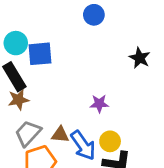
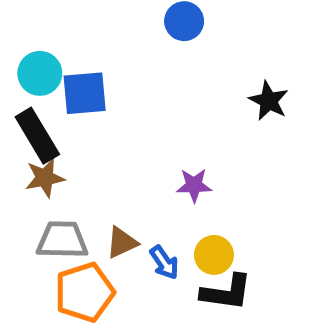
gray trapezoid: (28, 133) -> (62, 240), turned 48
brown triangle: (60, 135) -> (122, 243), turned -30
blue arrow: (83, 145) -> (164, 262), size x0.6

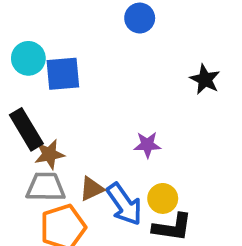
black rectangle: (37, 136) -> (26, 129), moved
brown star: (45, 178) -> (49, 154), moved
blue arrow: (164, 262) -> (124, 204), size x1.6

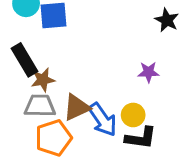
purple star: (147, 145) -> (148, 72), moved
brown triangle: (92, 189) -> (77, 107), size x1.4

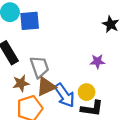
brown star: (43, 80) -> (21, 83), moved
gray trapezoid: (40, 106) -> (39, 67), moved, turned 70

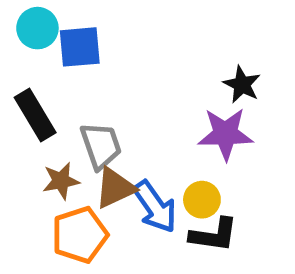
black star: (111, 24) -> (242, 85), moved
purple star: (97, 61) -> (225, 134), size x1.6

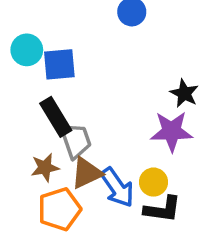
black rectangle: (35, 115) -> (56, 117), moved

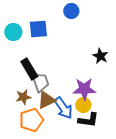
blue square: (59, 64) -> (38, 29), moved
purple star: (172, 131) -> (84, 89), moved

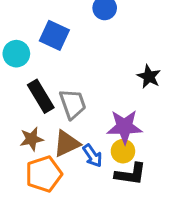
blue square: (38, 29) -> (54, 35), turned 30
cyan circle: (13, 32) -> (16, 54), moved
gray trapezoid: (40, 82) -> (73, 104), moved
blue arrow: (63, 108) -> (92, 156), size x0.7

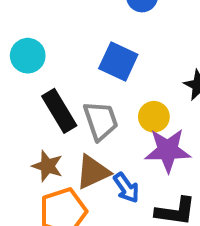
blue square: (54, 35) -> (118, 62), moved
brown star: (32, 139) -> (47, 166), turned 30
yellow circle: (123, 151) -> (154, 117), moved

